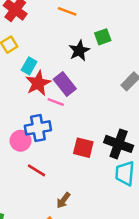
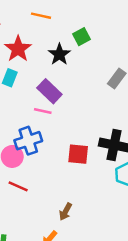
red star: (38, 83) -> (18, 49), moved
red line: (36, 170) -> (18, 186), moved

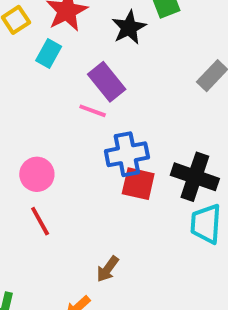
blue cross: (28, 141) -> (127, 154), moved
red line: (18, 186) -> (40, 221), turned 30

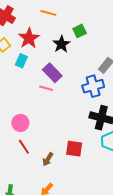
blue cross: (127, 154) -> (93, 86), moved
red square: (138, 184) -> (74, 149), moved
brown arrow: (108, 269) -> (48, 159), moved

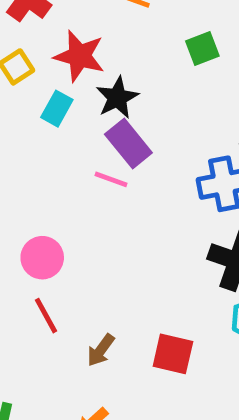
red star: (29, 38) -> (79, 56), turned -30
black star: (61, 44) -> (117, 98), moved
red square: (74, 149) -> (173, 354), moved

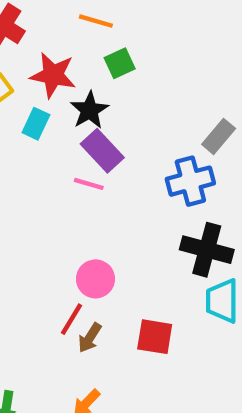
green square: (202, 49) -> (120, 63), moved
pink circle: (42, 258) -> (96, 279), moved
red line: (46, 316) -> (71, 319), moved, turned 64

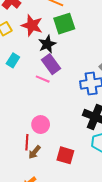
green square: (120, 63) -> (64, 24), size x1.5
cyan rectangle: (36, 124) -> (13, 60), moved
red line: (71, 319) -> (27, 142), turned -35

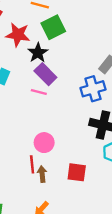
brown arrow: (34, 152) -> (42, 174), turned 144

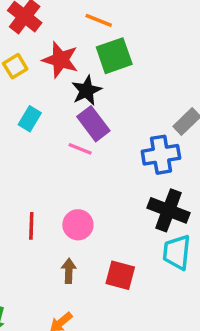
red line: (32, 164) -> (31, 226), moved

